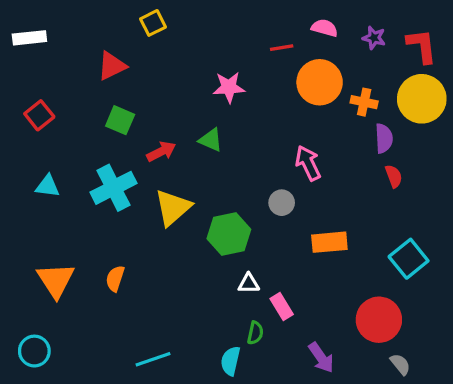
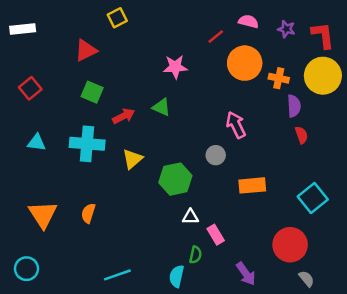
red line: (282, 48) -> (216, 37), turned -30
cyan cross: (113, 188) -> (87, 144), turned 32
yellow triangle: (173, 208) -> (132, 159), size x0.7

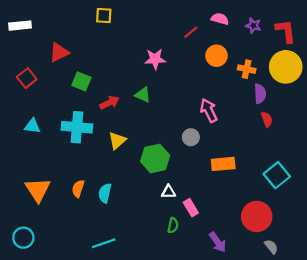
yellow square: (117, 18) -> (104, 16), turned 30
red triangle: (86, 50) -> (59, 52), moved
orange circle: (245, 63) -> (217, 56), size x0.7
cyan semicircle: (177, 276) -> (105, 193), moved

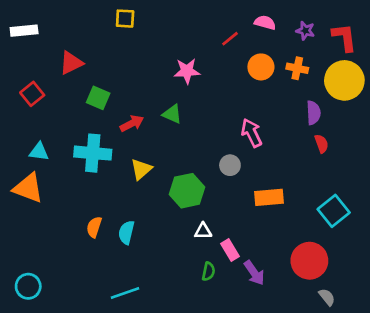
orange cross: (247, 69) -> (297, 68), moved
orange triangle: (38, 190) -> (28, 188), moved, turned -36
purple arrow: (218, 242) -> (254, 273), moved

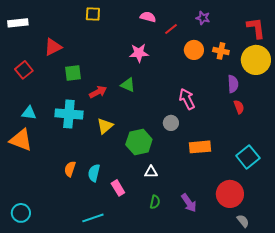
pink semicircle: (265, 23) -> (148, 17), moved
purple star: (305, 31) -> (203, 18), moved
green square: (98, 98) -> (73, 73), turned -30
pink rectangle: (230, 250) -> (118, 188), moved

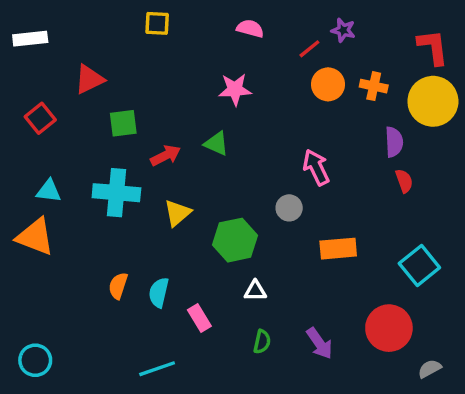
red line: (171, 29) -> (309, 49), moved
gray semicircle: (243, 221) -> (430, 369), moved, turned -80

